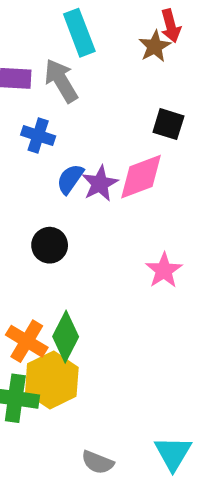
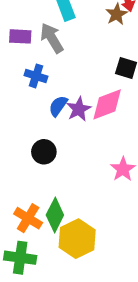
yellow hexagon: (52, 380) -> (77, 239), moved

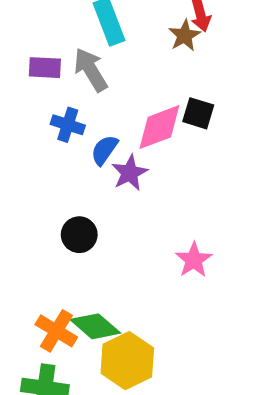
pink diamond: (107, 104) -> (159, 127), moved
blue semicircle: (58, 106) -> (104, 150), moved
green diamond: (55, 215) -> (95, 326), turned -76

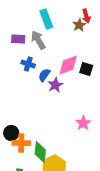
black square: (198, 113) -> (86, 69), moved
black circle: (79, 235) -> (11, 133), moved
green diamond: (95, 326) -> (40, 152), turned 55
orange cross: (56, 331) -> (21, 143), moved, turned -30

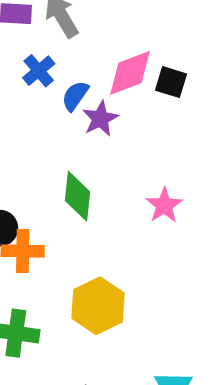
blue cross: (28, 64) -> (39, 71), turned 32
green diamond: (40, 152) -> (77, 196), moved

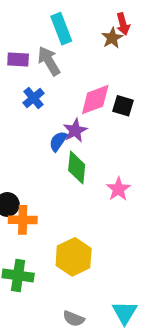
blue semicircle: (75, 96) -> (58, 141), moved
green diamond: (77, 196) -> (77, 167), moved

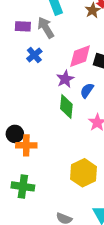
blue semicircle: (58, 141) -> (87, 90), moved
yellow hexagon: (74, 257) -> (83, 173), moved

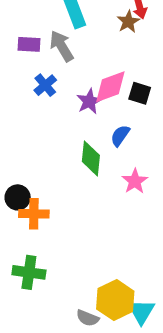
purple star: (65, 79) -> (89, 101), moved
yellow hexagon: (83, 173) -> (115, 300), moved

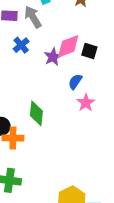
green diamond: (91, 158) -> (36, 113), moved
pink star: (135, 181) -> (86, 103), moved

